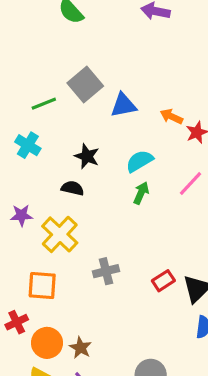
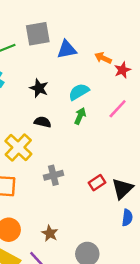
gray square: (85, 85) -> (38, 34), turned 30
black semicircle: (73, 188) -> (43, 122), moved
brown star: (80, 348) -> (50, 233), moved

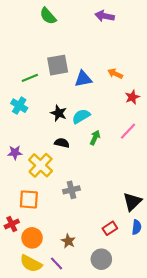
orange arrow: (103, 58) -> (115, 74), moved
cyan semicircle: (79, 92) -> (81, 116), moved
red rectangle: (97, 183) -> (110, 228), moved

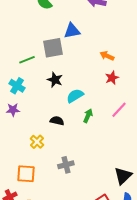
blue triangle: (83, 79) -> (72, 31), moved
red star: (132, 97) -> (112, 78), moved
black star: (59, 113) -> (55, 80), moved
purple star: (15, 153) -> (13, 110), moved
yellow cross: (41, 165) -> (37, 142), size x0.6

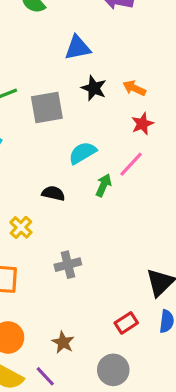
gray square: (53, 48) -> (47, 108), moved
black star: (55, 80) -> (94, 88), moved
pink line: (119, 110) -> (131, 164), moved

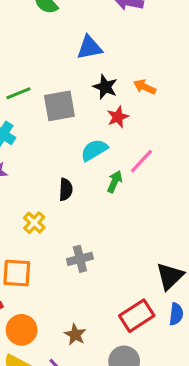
red star: (142, 124) -> (118, 117), moved
black semicircle: (53, 193) -> (66, 189), turned 80
red rectangle: (126, 323) -> (137, 316), size x1.5

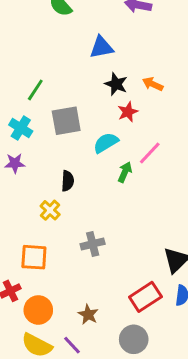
green line: (18, 93) -> (35, 90), turned -35
gray square: (59, 106) -> (66, 121), moved
black semicircle: (66, 189) -> (68, 181), moved

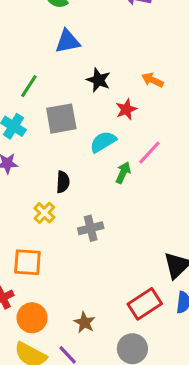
blue triangle: (101, 47) -> (68, 41), moved
black star: (116, 84) -> (98, 80), moved
gray cross: (93, 244) -> (91, 228), moved

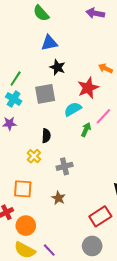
black star: (98, 80) -> (57, 67), moved
green line: (29, 86) -> (16, 79), moved
red star: (126, 109) -> (88, 88), size x1.5
brown star: (85, 322) -> (58, 198), moved

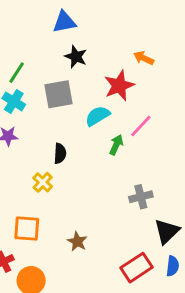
gray cross: (65, 166) -> (141, 197), moved

